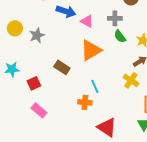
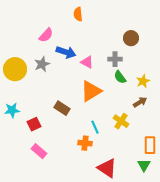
yellow circle: (15, 28) -> (15, 69), size x1.5
gray star: (37, 35) -> (42, 64), moved
yellow cross: (131, 80) -> (121, 121), moved

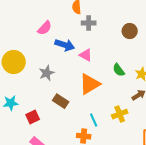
gray cross: (115, 59) -> (89, 23), moved
gray star: (42, 64) -> (47, 73), moved
yellow cross: (121, 121) -> (120, 114), turned 35

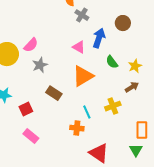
gray cross: (89, 23) -> (82, 15), turned 32
pink semicircle: (45, 28) -> (31, 45), moved
blue arrow: (65, 45) -> (99, 38), moved, turned -90

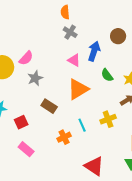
gray cross: (82, 15) -> (70, 32), moved
orange cross: (77, 128) -> (64, 137), moved, turned -32

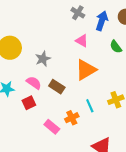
blue arrow: (94, 51) -> (102, 21), moved
pink semicircle: (26, 58) -> (34, 83), moved, turned -98
green semicircle: (107, 75) -> (116, 47), moved
pink rectangle: (26, 149) -> (52, 127), moved

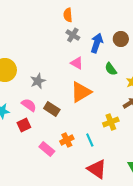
cyan line: (90, 106) -> (90, 140), moved

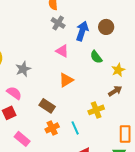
orange triangle: (81, 92) -> (66, 80), size x0.7
brown rectangle: (52, 109) -> (47, 106), moved
pink rectangle: (47, 149) -> (22, 139), moved

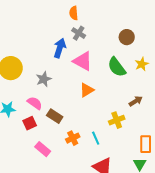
blue arrow: (82, 31) -> (60, 48), moved
pink triangle: (62, 51) -> (83, 61), size x1.5
green semicircle: (96, 57) -> (117, 67), size x1.5
yellow star: (118, 70) -> (142, 64), moved
brown rectangle: (47, 106) -> (55, 116), moved

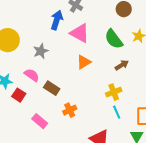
brown arrow: (136, 101) -> (122, 65), moved
red square: (30, 123) -> (19, 95), moved, turned -32
cyan line: (96, 138) -> (117, 112), moved

